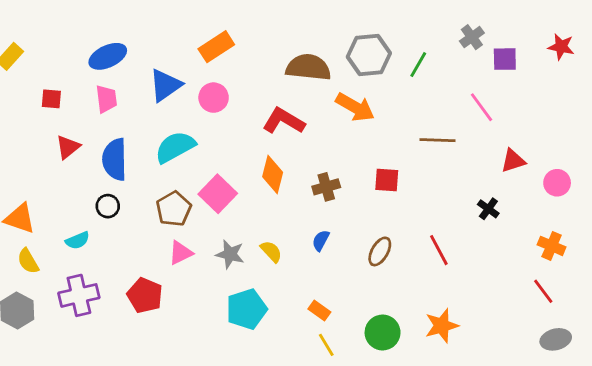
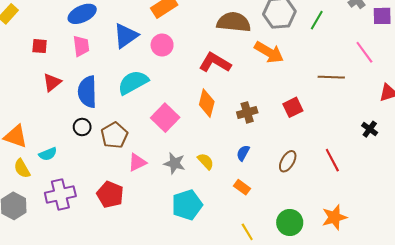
red square: (387, 180) -> (293, 107), turned -30
brown pentagon: (174, 209) -> (114, 135), moved
cyan semicircle: (78, 240) -> (48, 154), moved
orange rectangle: (319, 311) -> (242, 187), moved

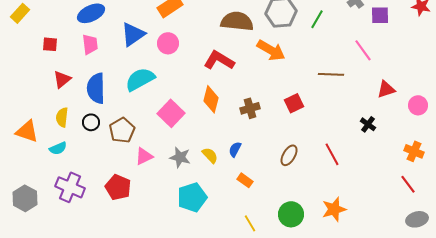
blue semicircle: (243, 153) -> (235, 149), moved
yellow semicircle: (22, 169) -> (62, 117), moved, turned 36
purple cross: (60, 194) -> (70, 187), turned 36

